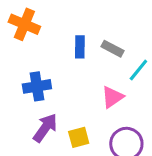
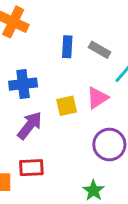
yellow square: (79, 137) -> (67, 106), moved

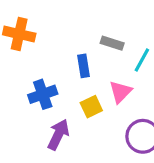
blue rectangle: (67, 47) -> (84, 66), moved

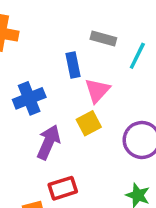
pink triangle: (120, 92) -> (97, 90), moved
yellow square: (91, 107) -> (89, 123), moved

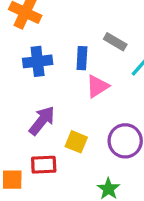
blue cross: (29, 98) -> (38, 61), moved
yellow square: (89, 123) -> (76, 142), moved, turned 35

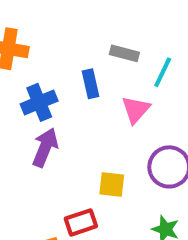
pink triangle: (97, 86) -> (136, 110), moved
purple arrow: (42, 121) -> (45, 147), moved

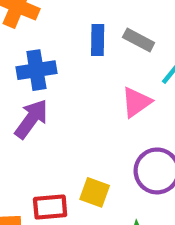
blue rectangle: (90, 84) -> (98, 40), moved
yellow square: (112, 185) -> (95, 192), moved

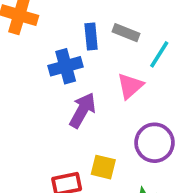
blue cross: (36, 70) -> (66, 66), moved
purple arrow: (31, 119) -> (83, 110), moved

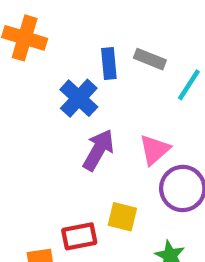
blue cross: (66, 66) -> (79, 98), turned -32
pink triangle: (130, 86) -> (155, 150), moved

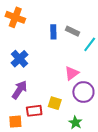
blue cross: (79, 98) -> (20, 59), moved
purple arrow: (98, 150) -> (20, 90), moved

